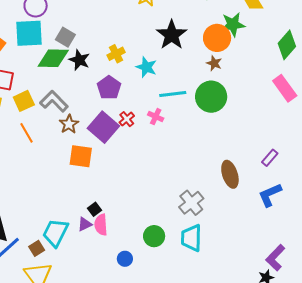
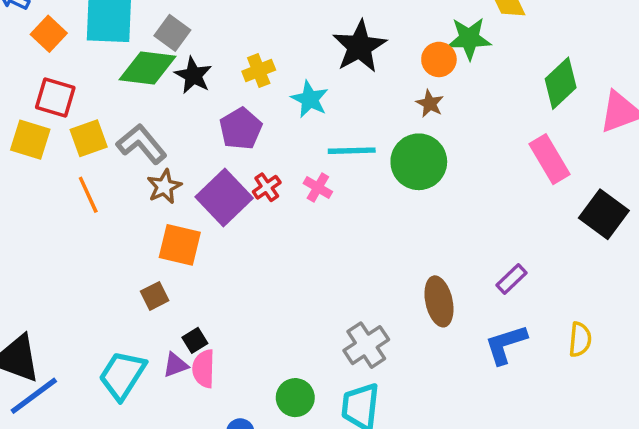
orange circle: (217, 38) -> (439, 59), size x0.7
brown square: (37, 248) -> (155, 296), moved

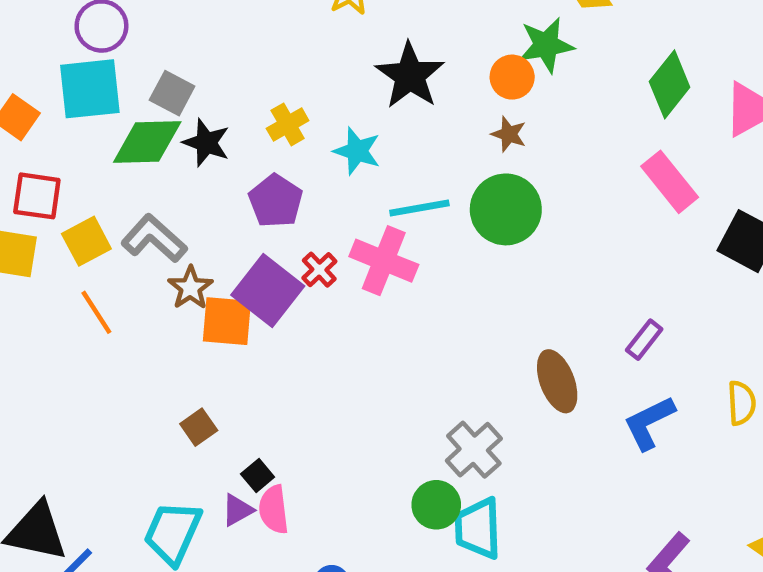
pink cross: (318, 188) -> (384, 261), size x1.8
orange square: (180, 245) -> (227, 321), moved
green circle: (295, 398) -> (436, 505), moved

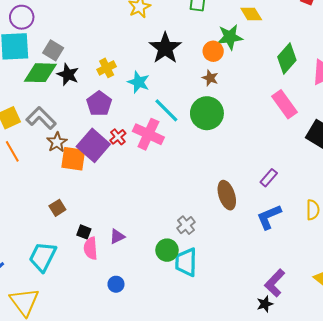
cyan line: (419, 208) -> (166, 110), turned 52
gray cross: (474, 450) -> (186, 225), size x0.7
black square: (258, 476) -> (84, 232), turned -32
purple triangle: (238, 510) -> (117, 236), moved

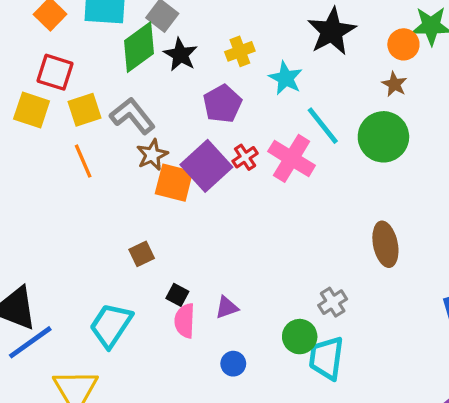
green diamond: (40, 73) -> (139, 47), turned -44
brown ellipse: (227, 195) -> (385, 244), moved
blue circle: (116, 284) -> (233, 364), moved

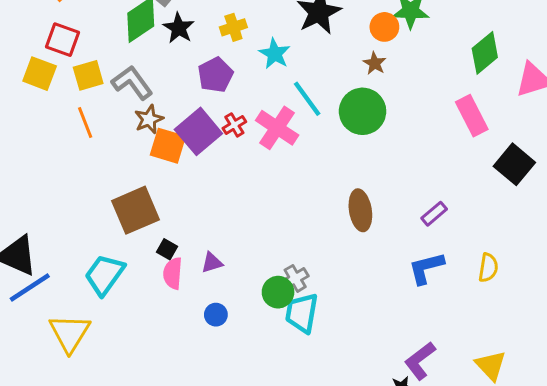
brown square: (142, 254) -> (135, 210), size x2.0
gray cross: (333, 302) -> (295, 278), moved

